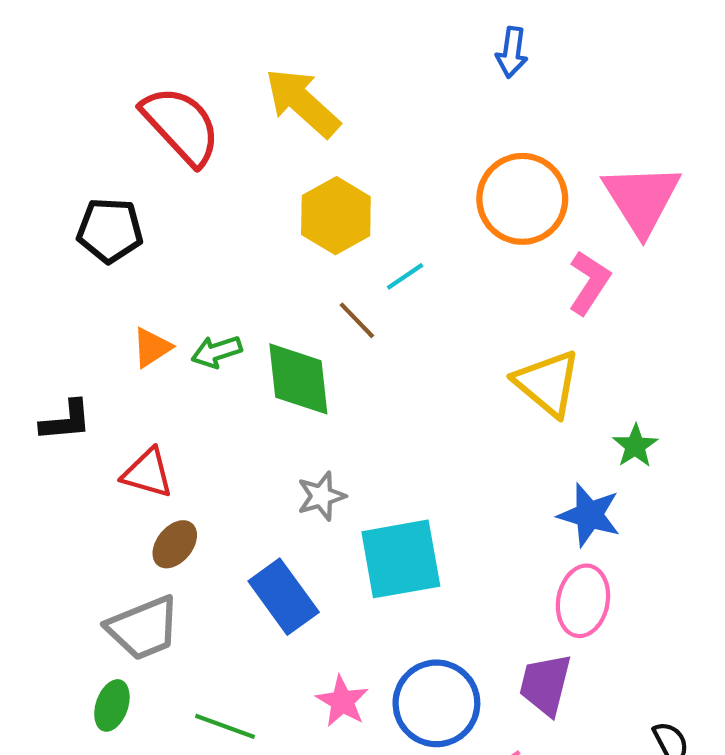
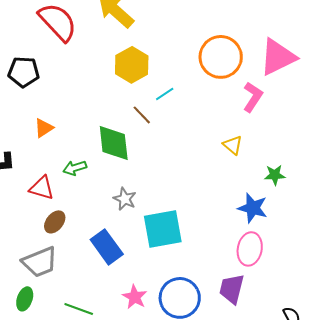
pink triangle: (642, 199) -> (278, 57), turned 36
green arrow: (217, 352) -> (75, 168), moved
yellow triangle: (547, 383) -> (233, 145), size x0.6
green star: (635, 446) -> (275, 175), turned 30
gray star: (321, 496) -> (125, 199), turned -30

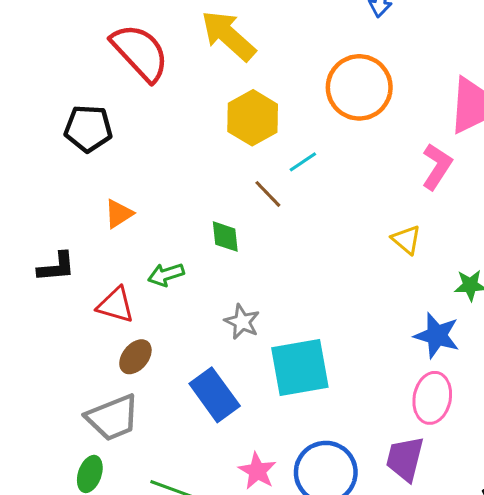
orange circle: (221, 57) -> (359, 87), moved
green diamond: (114, 143) -> (225, 237), size x0.6

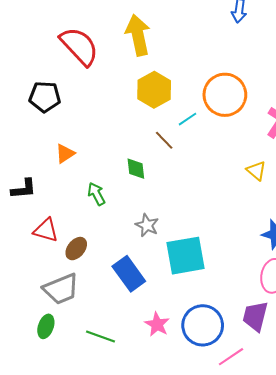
yellow arrow: (228, 36) -> (138, 35), turned 36
orange circle: (359, 87) -> (225, 95), moved
green arrow: (166, 275) -> (96, 194), turned 80
red triangle: (116, 305) -> (46, 230), moved

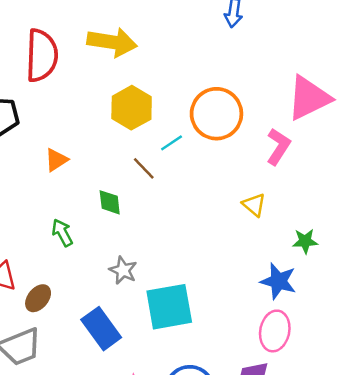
yellow arrow: (138, 35) -> (112, 42), turned 111
red semicircle: (79, 46) -> (42, 55), turned 45
orange triangle: (65, 153) -> (56, 160), moved

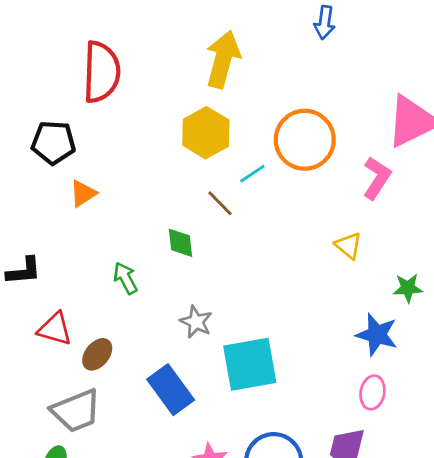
yellow arrow: (112, 42) -> (223, 59), moved, turned -84
orange triangle: (56, 160) -> (83, 193), moved
pink ellipse: (275, 331) -> (372, 392), size x0.7

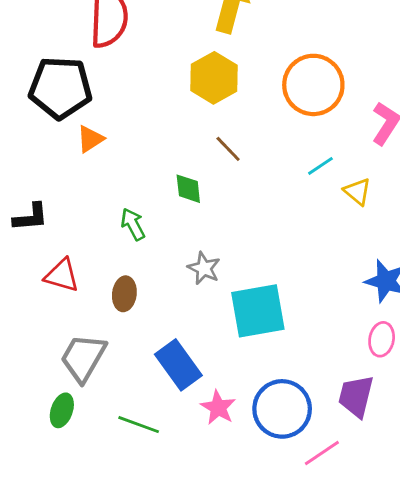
black pentagon: (53, 143) -> (60, 88), size x1.4
cyan line: (252, 174) -> (320, 166), moved
brown ellipse: (97, 354) -> (124, 294), moved, turned -32
blue rectangle: (171, 390) -> (178, 365), moved
gray trapezoid: (76, 411) -> (83, 358), turned 142

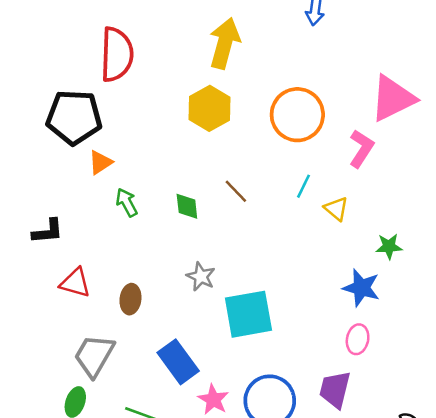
brown line: (228, 149) -> (236, 191), moved
cyan line: (320, 166) -> (304, 186), turned -30
green arrow: (133, 224) -> (127, 203), moved

